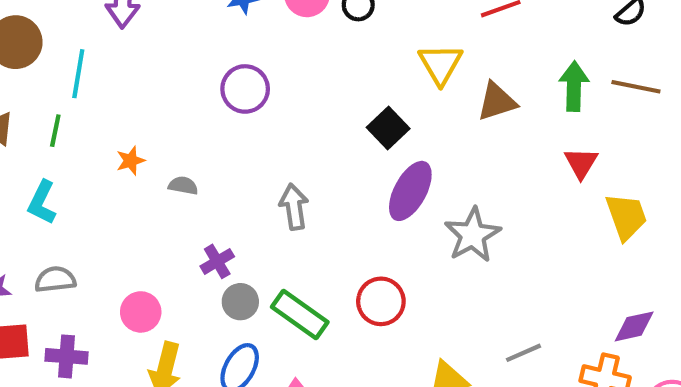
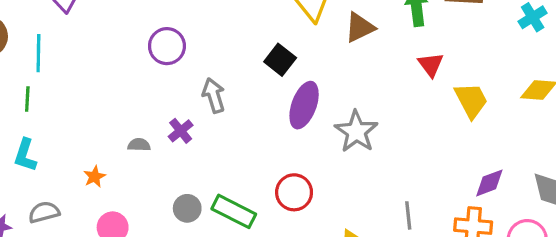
orange star: (130, 161) -> (95, 177), moved
gray semicircle: (183, 186) -> (139, 145), moved
gray arrow: (294, 207) -> (214, 95), moved
purple cross: (217, 261) -> (181, 131), moved
gray line: (523, 353) -> (408, 215), turned -64

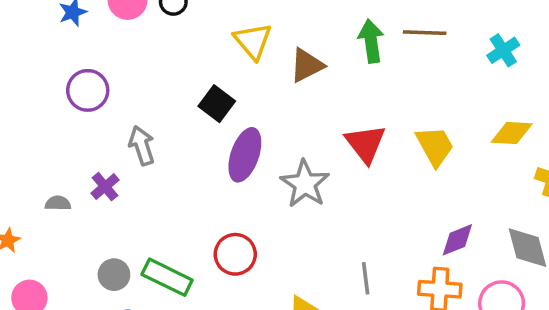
red triangle: (431, 65) -> (365, 144), moved, size x1.4

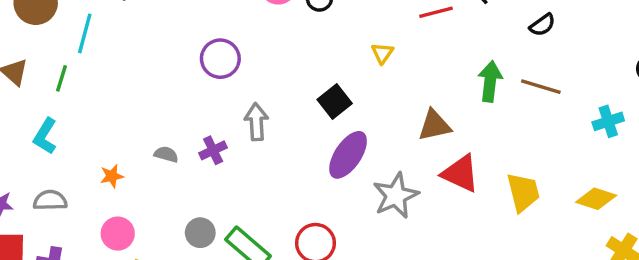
yellow triangle: (253, 41) -> (382, 53), size x0.6
brown triangle: (307, 65) -> (434, 125), moved
red triangle: (365, 144) -> (460, 173), turned -42

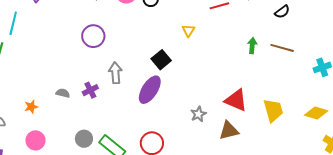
green arrow: (490, 81) -> (252, 46), size x0.7
brown triangle: (434, 125) -> (229, 131), moved
purple ellipse: (348, 155) -> (150, 90), moved
gray star: (396, 196) -> (198, 114), size x0.6

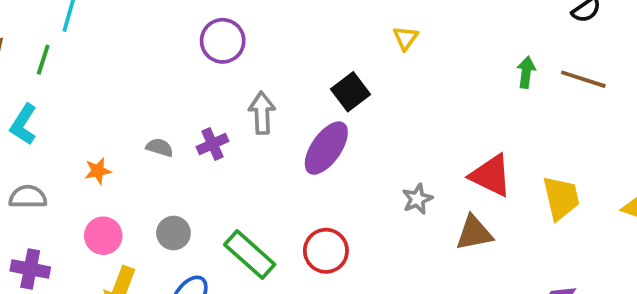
gray circle: (84, 139) -> (173, 233), moved

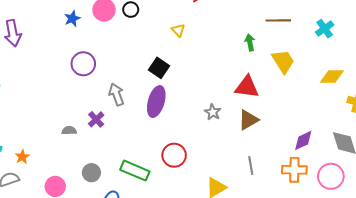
green arrow: (526, 72) -> (250, 43), moved
orange star: (98, 171) -> (22, 157), moved
yellow trapezoid: (561, 198) -> (283, 61), moved

